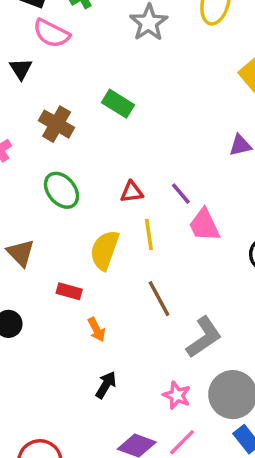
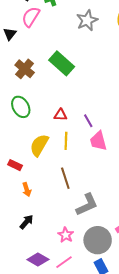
pink semicircle: (51, 33) -> (31, 17), turned 85
green rectangle: (118, 104) -> (62, 63), size x1.4

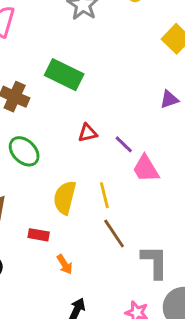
red triangle: (60, 115) -> (88, 133), moved
yellow line: (66, 141) -> (104, 195), moved
gray L-shape: (87, 205) -> (155, 262), turned -50

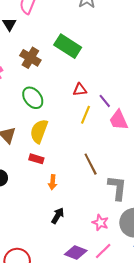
yellow line: (104, 195) -> (86, 115), moved, turned 30
yellow semicircle: (65, 198) -> (39, 131), moved
orange arrow: (65, 264) -> (53, 182), turned 32

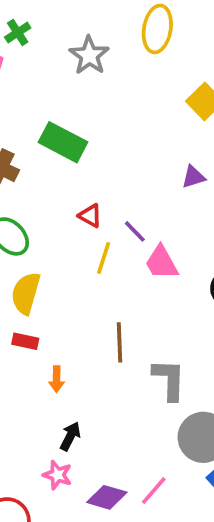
red triangle: (80, 90) -> (90, 216), turned 40
brown line: (91, 164) -> (119, 342), turned 30
pink star: (100, 223) -> (57, 475), moved

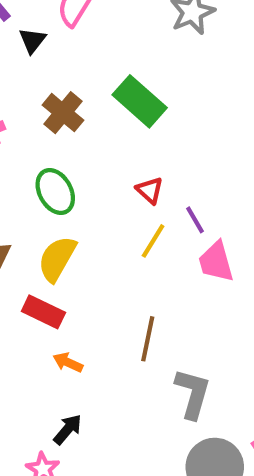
red rectangle: (25, 341) -> (43, 312), size x1.4
orange arrow: (57, 379) -> (68, 362), turned 100

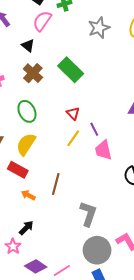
black triangle: (32, 40) -> (28, 46), moved, turned -32
brown line: (148, 339) -> (56, 184), moved

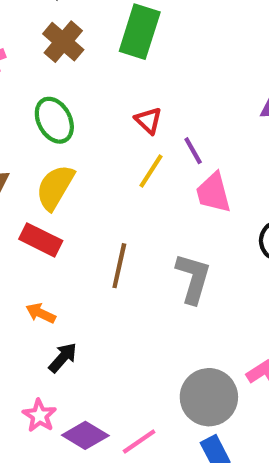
green rectangle: (71, 70) -> (140, 32), turned 65
orange arrow: (28, 195) -> (41, 313), moved
gray L-shape: (88, 214) -> (193, 278), moved
pink star: (13, 246) -> (39, 416), moved

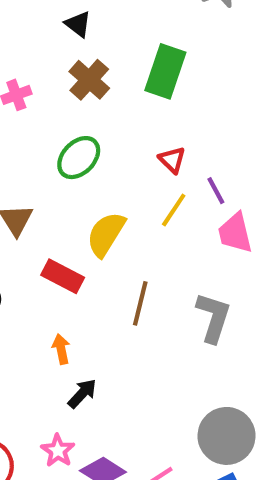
green ellipse: (54, 120) -> (79, 158), turned 72
yellow semicircle: (55, 187) -> (106, 234), moved
orange arrow: (41, 313) -> (61, 349), turned 52

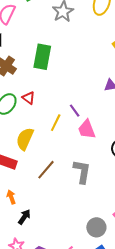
red triangle: (172, 160) -> (29, 98), moved
brown line: (140, 303) -> (46, 170), turned 35
gray circle: (227, 436) -> (96, 227), size x0.7

